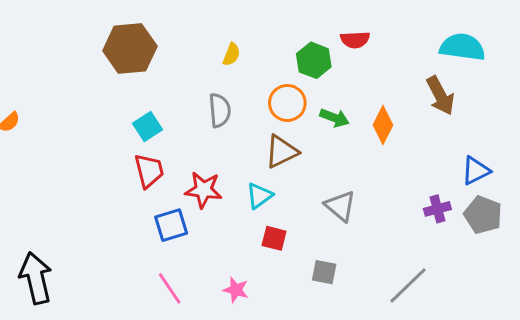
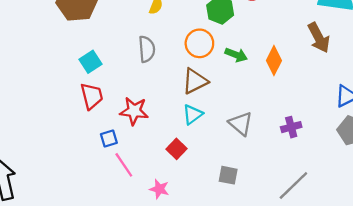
cyan triangle: (259, 196) -> (193, 114), moved
purple cross: (437, 209) -> (291, 127), moved
blue square: (171, 225) -> (109, 139), size x0.7
red square: (274, 238) -> (177, 149), moved, turned 30
pink line: (170, 288) -> (124, 165), moved

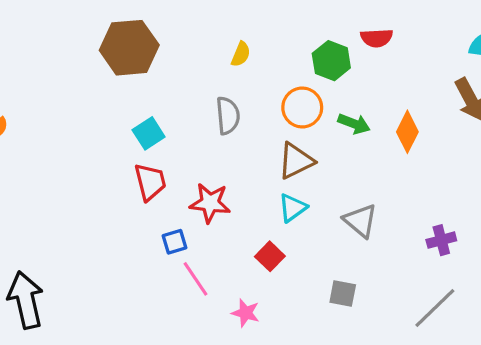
purple cross: (291, 127) -> (441, 240), moved

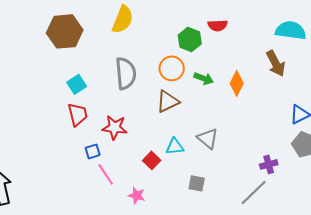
yellow semicircle: (241, 54) -> (123, 19), moved, size x1.8
gray semicircle: (228, 116) -> (126, 73), size x1.4
cyan triangle: (293, 208) -> (175, 146), moved, turned 30
purple cross: (441, 240) -> (269, 164), moved

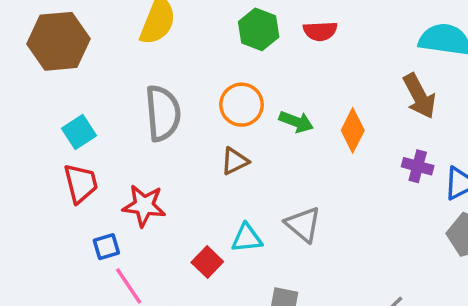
green hexagon: (190, 39) -> (259, 29), moved
brown triangle: (168, 101) -> (235, 161), size x0.7
purple cross: (269, 164) -> (418, 166), moved, turned 30

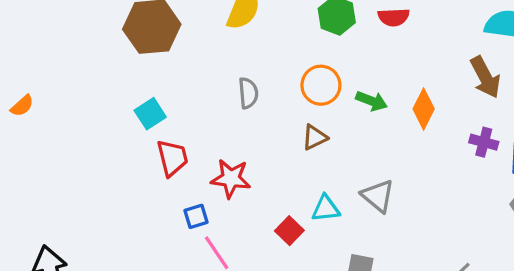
gray semicircle: (163, 113) -> (248, 93), size x0.6
cyan square: (79, 132) -> (150, 114), moved

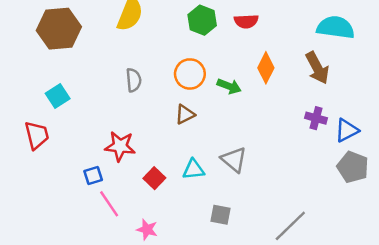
orange diamond: (424, 109) -> (266, 68), moved
red trapezoid: (172, 158) -> (37, 135), moved
red square: (289, 231) -> (154, 178), moved

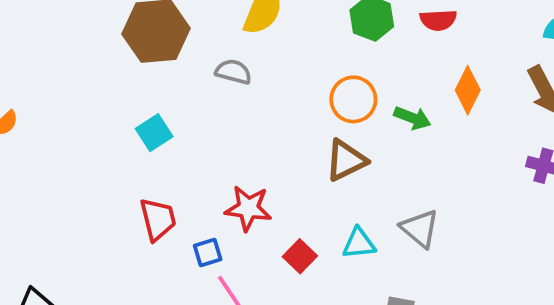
gray semicircle: (134, 80) -> (233, 72), moved, turned -70
brown triangle: (185, 114) -> (346, 160), size x1.4
red trapezoid: (37, 135) -> (158, 219), moved

